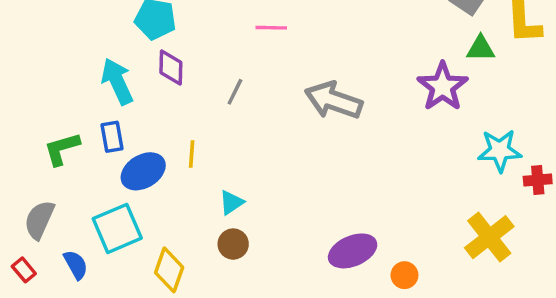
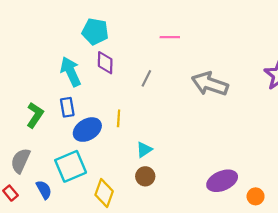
green L-shape: (62, 149) -> (35, 115), turned 140

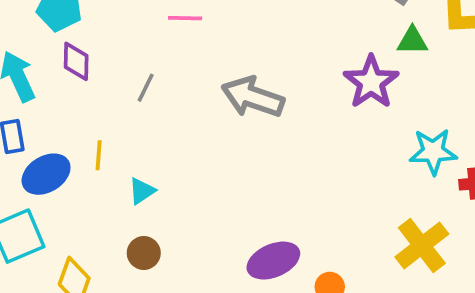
cyan triangle: (144, 150) -> (142, 191), moved

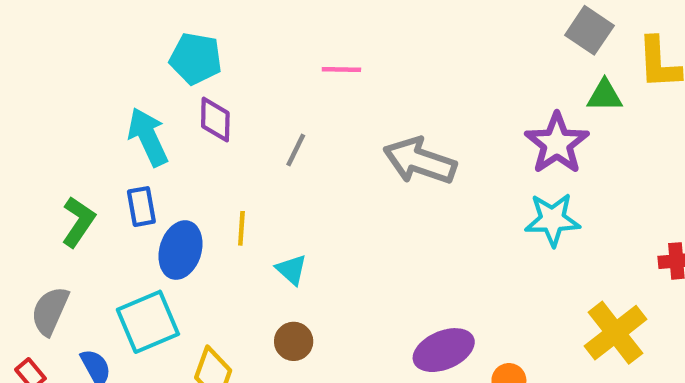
cyan star: (433, 152) -> (552, 220), moved
blue ellipse: (46, 174) -> (181, 250), turned -42
cyan triangle: (142, 191) -> (291, 270), turned -44

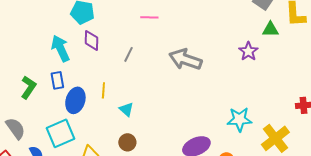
purple star: (557, 143) -> (248, 51), size x0.7
cyan star: (552, 220) -> (239, 119), moved
gray semicircle: (50, 311) -> (15, 128), turned 120

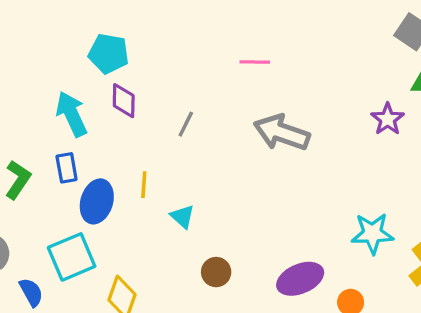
pink line: (149, 17) -> (255, 62), moved
brown circle: (127, 142) -> (216, 272), moved

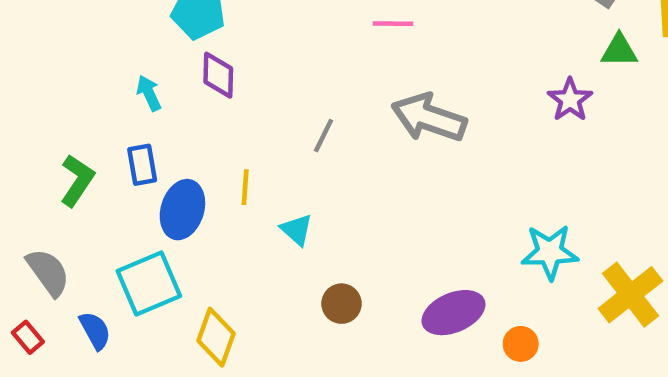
cyan arrow: (72, 114) -> (149, 93), size x0.6
gray line: (186, 124) -> (324, 136), moved

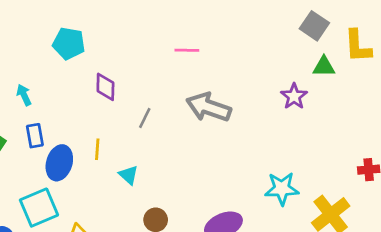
purple diamond: (218, 75) -> (105, 87), moved
cyan arrow: (149, 93) -> (24, 95), moved

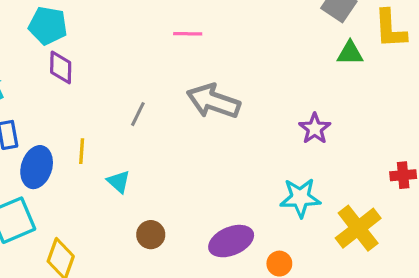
purple diamond: (105, 87) -> (61, 67), moved
purple star: (294, 96) -> (315, 129), moved

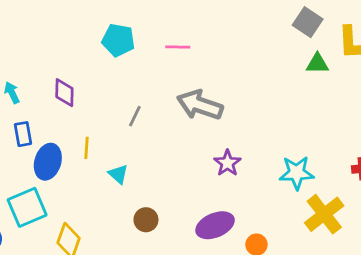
cyan pentagon: (48, 26) -> (118, 40), moved
purple diamond: (61, 67) -> (64, 93), moved
purple star: (315, 129) -> (227, 163), moved
cyan star: (300, 198) -> (297, 173), moved

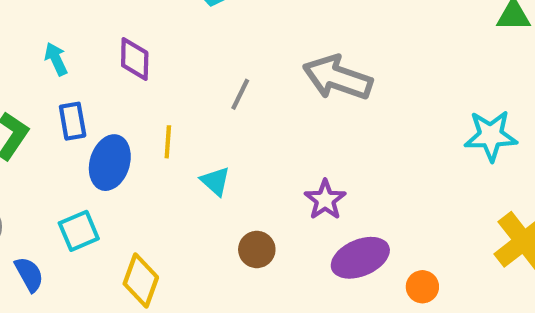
purple star: (227, 163) -> (325, 200), moved
cyan star: (297, 173) -> (491, 136), moved
cyan square: (27, 207) -> (79, 231), size x0.7

